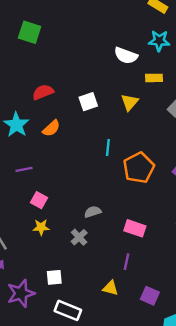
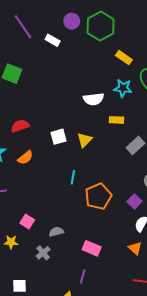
white semicircle: (126, 56) -> (94, 99), turned -30
yellow triangle: (130, 102) -> (84, 140), moved
pink square: (39, 200) -> (27, 221), moved

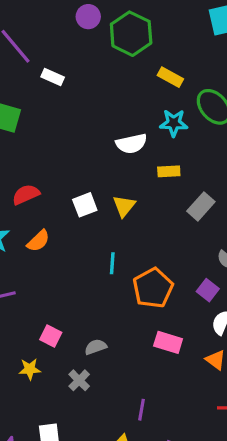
purple circle: (72, 21) -> (88, 17), moved
white rectangle: (53, 40) -> (53, 77), moved
pink rectangle: (92, 248) -> (168, 342), moved

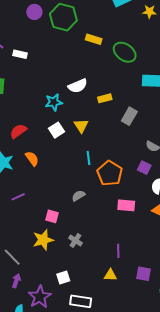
cyan star: (174, 123) -> (54, 102), moved
orange semicircle: (38, 241) -> (32, 159), turned -70
cyan line: (112, 263) -> (89, 158), moved
gray semicircle: (96, 347) -> (78, 196), moved
yellow star: (30, 369) -> (43, 240), size x1.5

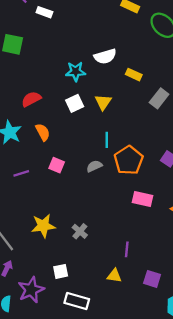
yellow rectangle: (105, 98) -> (134, 75), turned 32
gray semicircle: (78, 196) -> (94, 166), moved
pink square: (52, 216) -> (57, 165), moved

